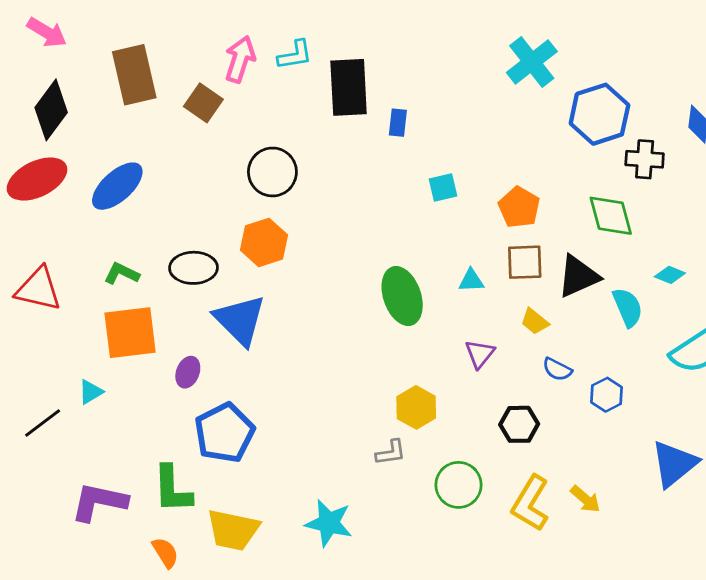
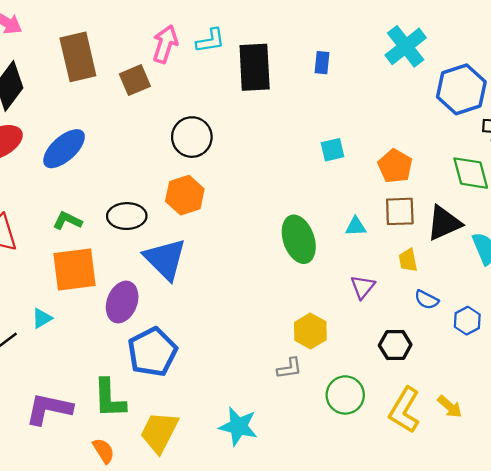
brown square: (203, 103) -> (135, 80), turned 32
blue rectangle: (398, 123) -> (322, 63), moved
yellow trapezoid: (535, 321) -> (408, 260), turned 40
purple ellipse: (188, 372) -> (122, 302), size x1.6
yellow trapezoid: (233, 530) -> (159, 432), turned 105

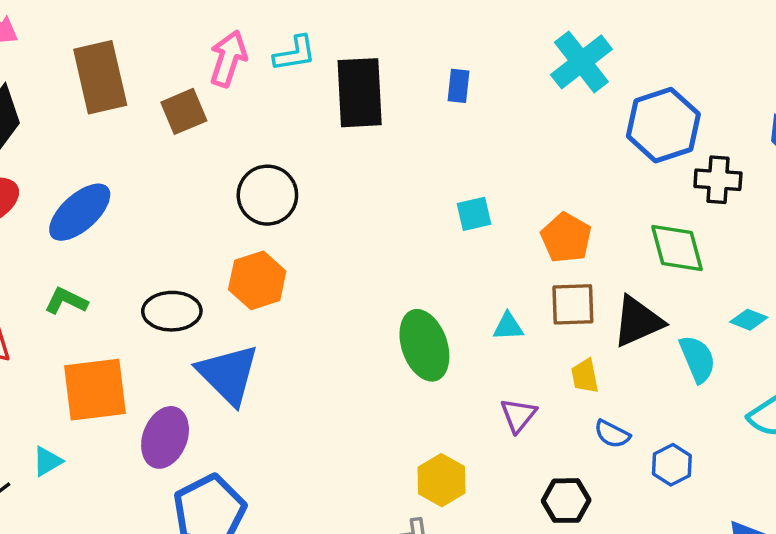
green L-shape: (67, 221) -> (66, 301), moved

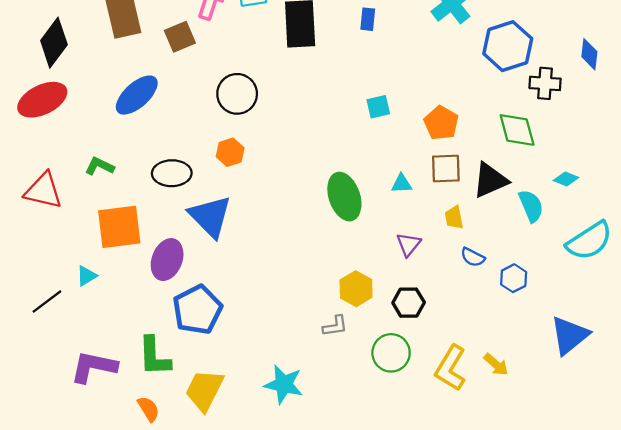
blue ellipse: (80, 212) -> (137, 95), moved
orange hexagon: (257, 280) -> (230, 152), size x0.7
black hexagon: (566, 501) -> (409, 303), moved

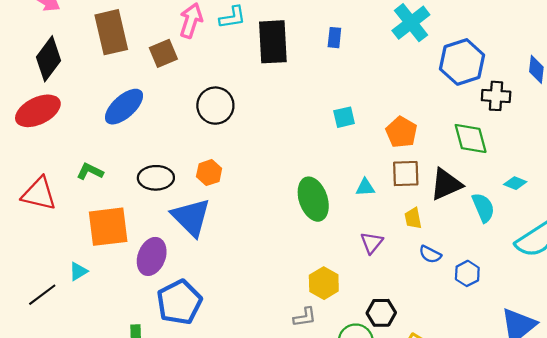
orange hexagon: (230, 152) -> (209, 173), moved
black hexagon: (409, 303) -> (381, 313), moved

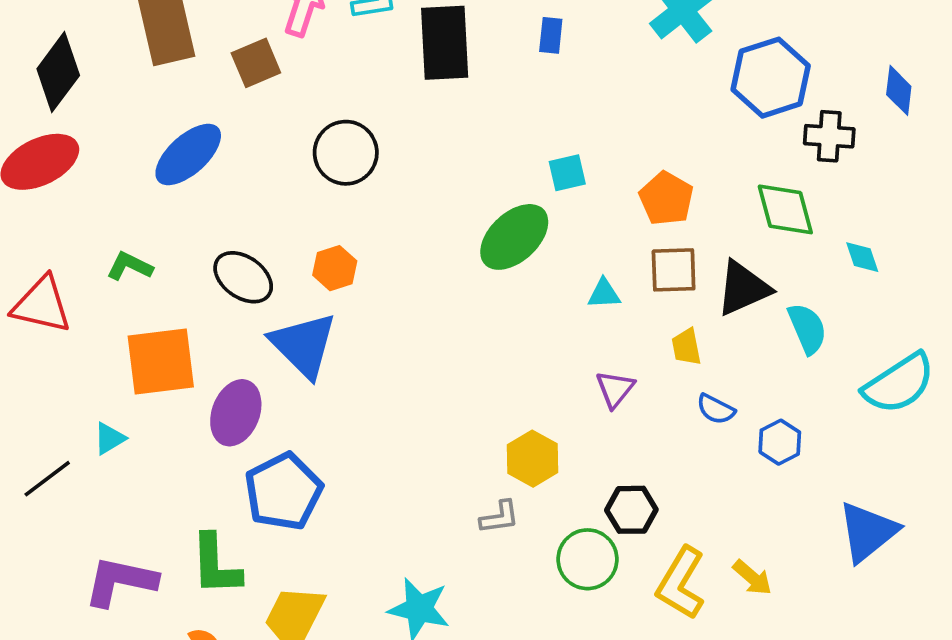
black ellipse: (156, 178) -> (243, 277), turned 36
cyan diamond: (515, 183) -> (862, 257), moved, turned 50
green ellipse: (313, 199) -> (514, 237), moved, turned 66

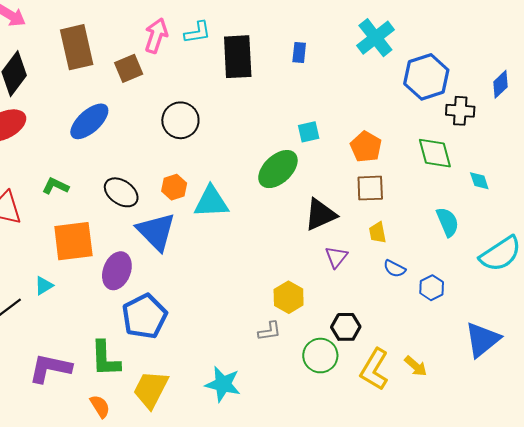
blue diamond: (899, 90) -> (500, 84), turned 40
black triangle: (743, 288) -> (320, 215), moved
cyan triangle: (604, 294) -> (211, 202), moved, size x1.8

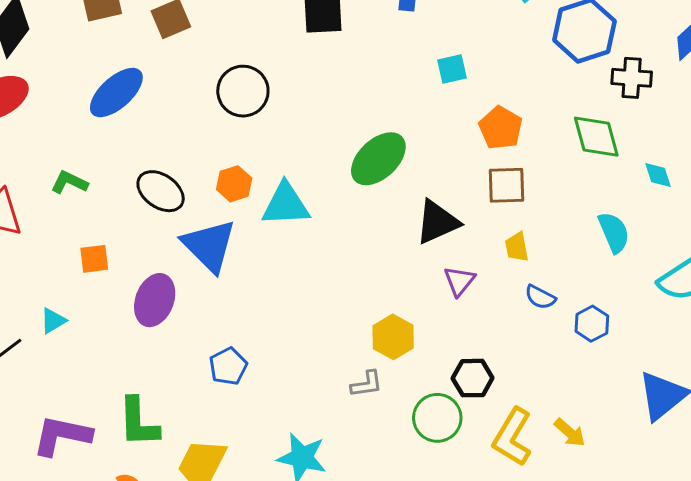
cyan square: (309, 132) -> (452, 69), moved
orange square: (73, 241) -> (94, 259), size x0.5
blue pentagon: (144, 316) -> (228, 366), moved, size x0.6

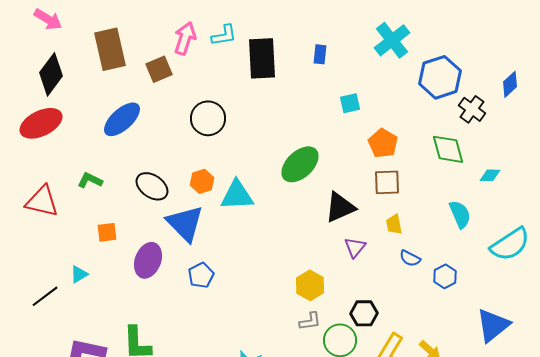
black cross: (632, 78) -> (472, 109), turned 32
cyan diamond: (658, 175) -> (490, 175), turned -70
blue pentagon: (228, 366) -> (201, 275), moved
gray L-shape: (367, 384) -> (310, 321), moved

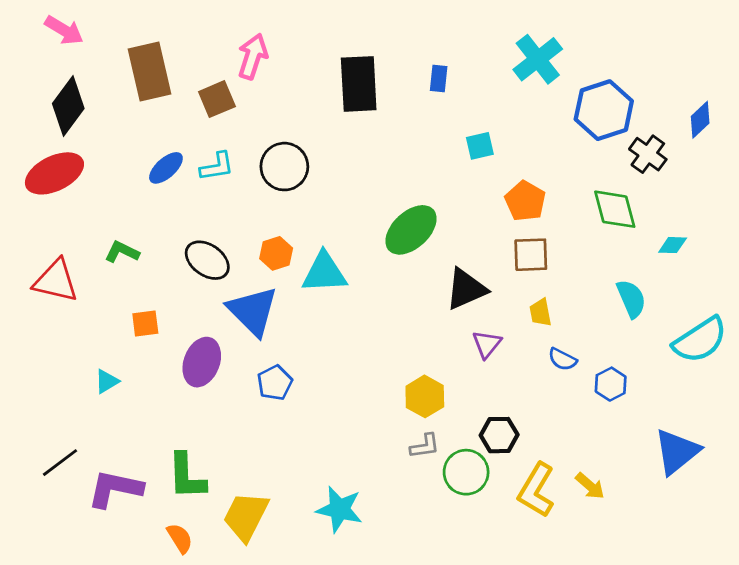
cyan L-shape: (224, 35) -> (217, 167), moved
blue ellipse: (122, 119) -> (166, 168), size x0.7
black line: (45, 296) -> (60, 463), moved

